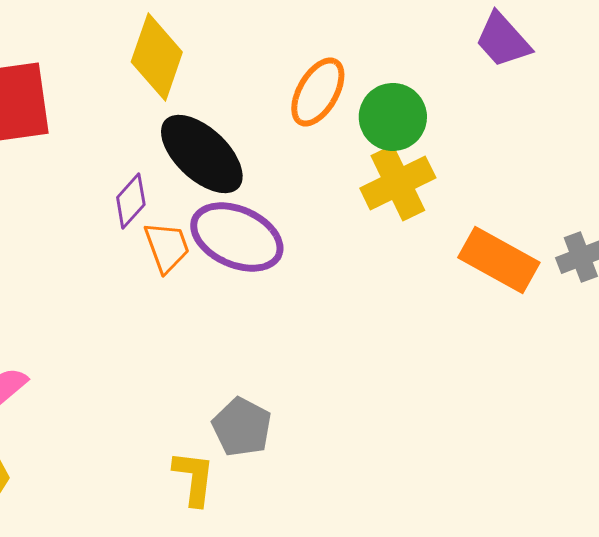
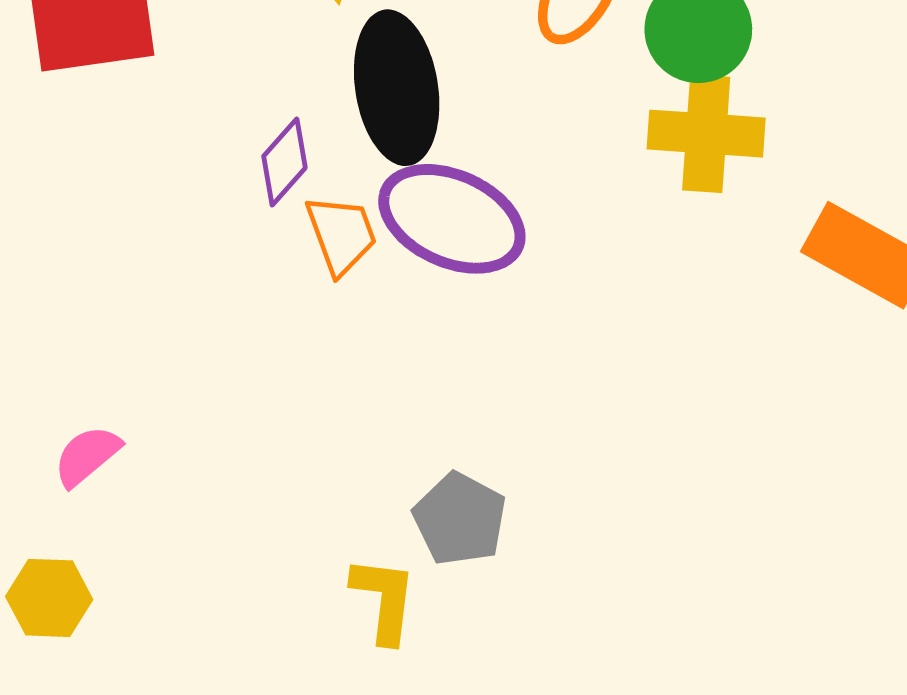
black ellipse: (202, 154) -> (397, 88), turned 38
yellow cross: (398, 183) -> (706, 134), turned 30

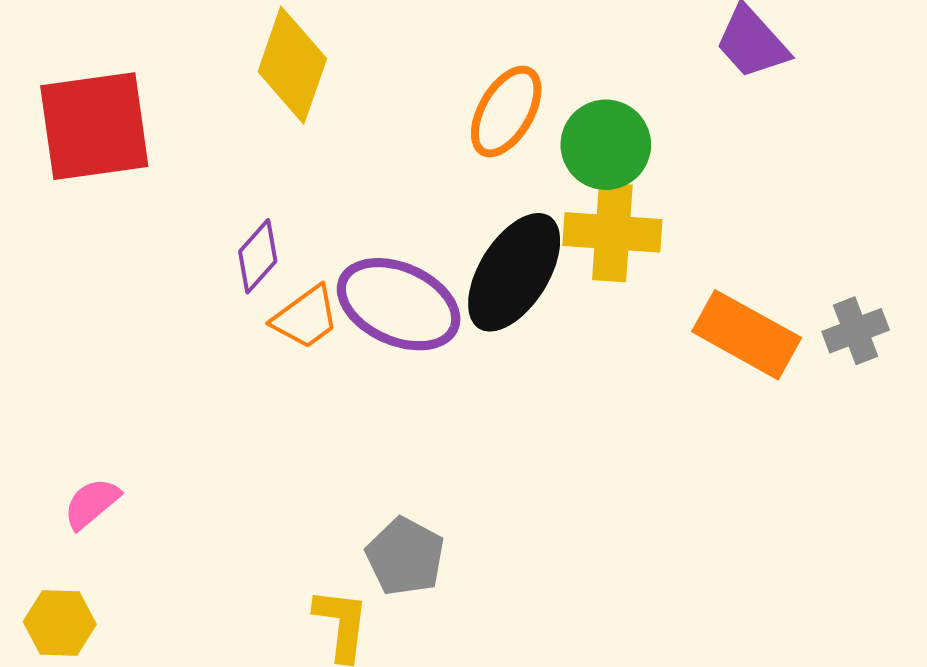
black ellipse: (397, 88) -> (514, 272), moved, turned 41
orange trapezoid: (341, 235) -> (306, 317), turned 74

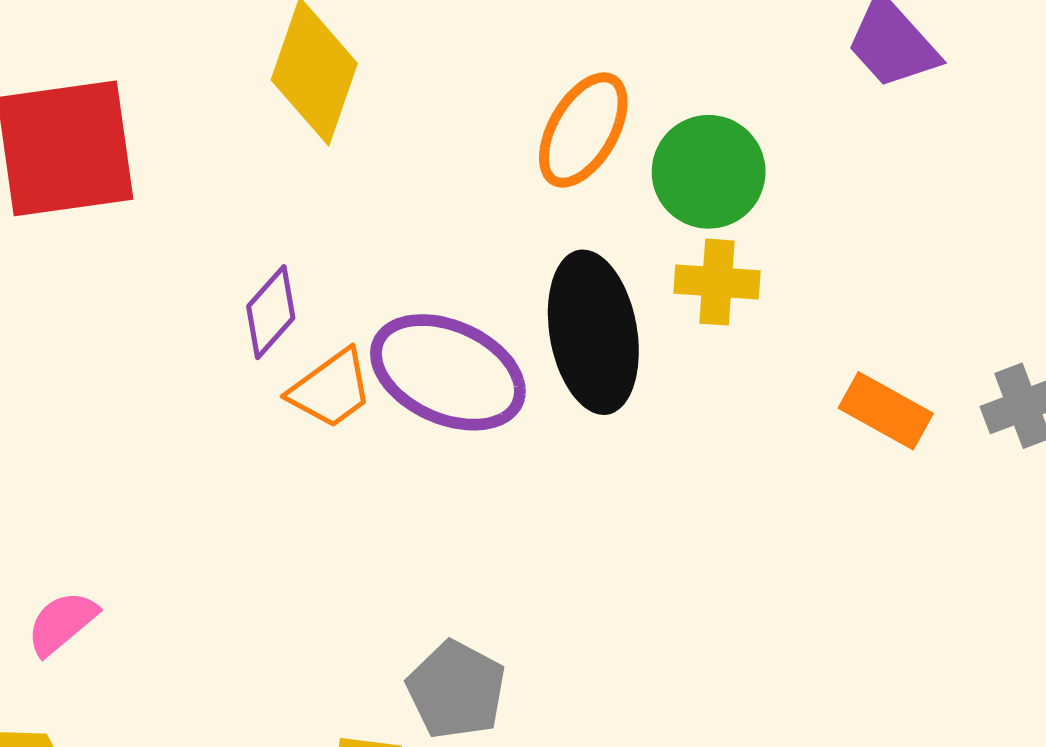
yellow cross: (612, 232) -> (717, 282), size x0.7
black ellipse: (514, 272) -> (593, 332), turned -42
orange rectangle: (747, 335) -> (886, 411), size x0.7

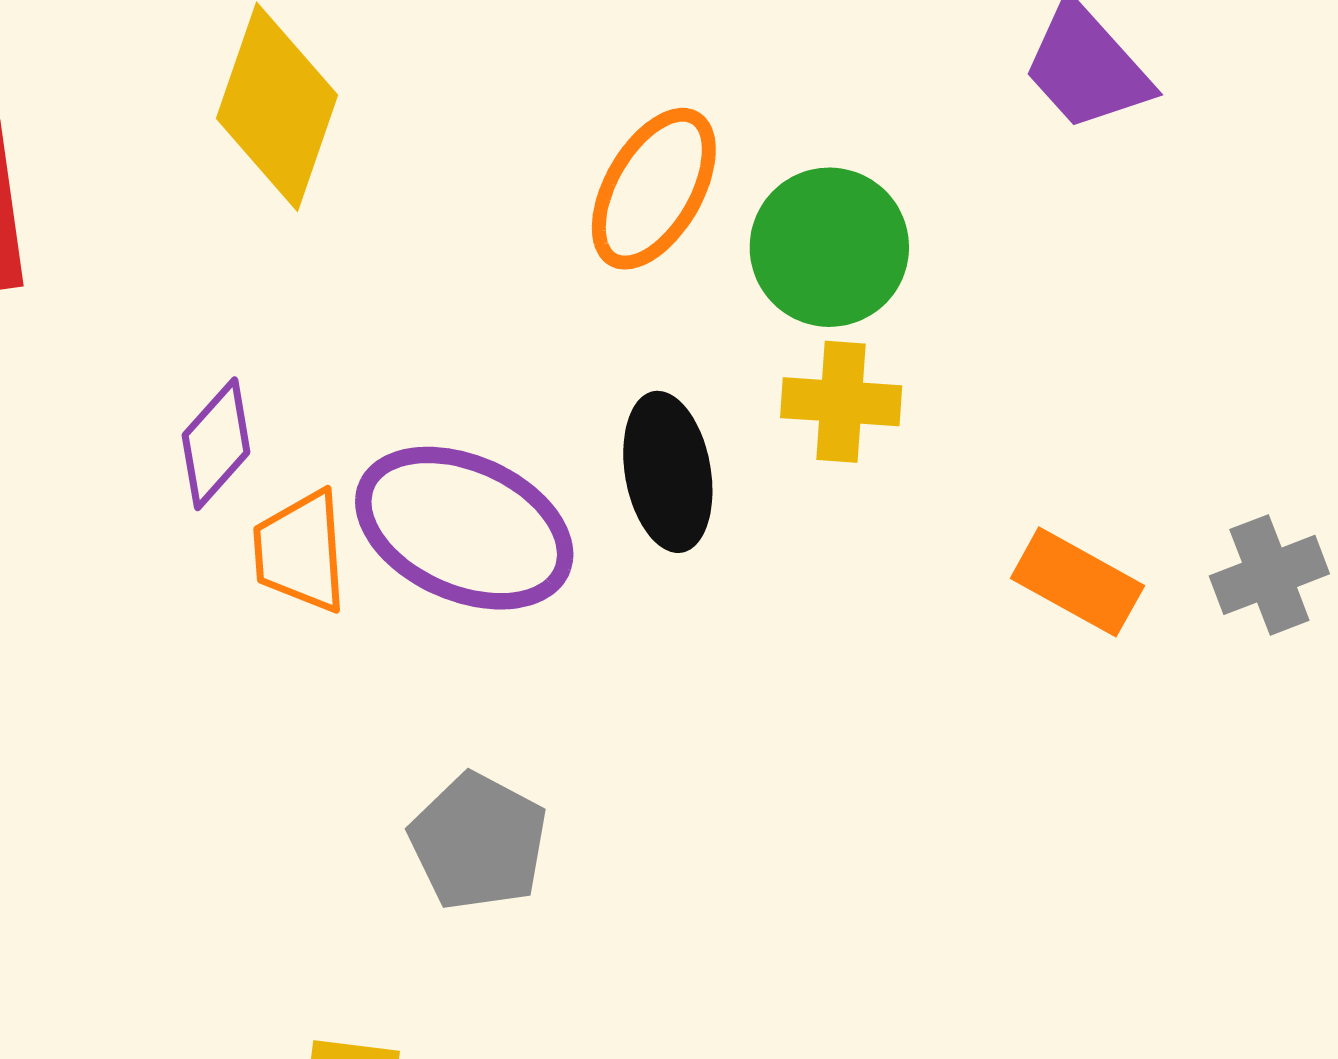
black ellipse: (593, 332) -> (668, 472), size x0.7
orange trapezoid: (331, 389) -> (300, 552), turned 122
gray pentagon: (456, 690) -> (478, 842), moved

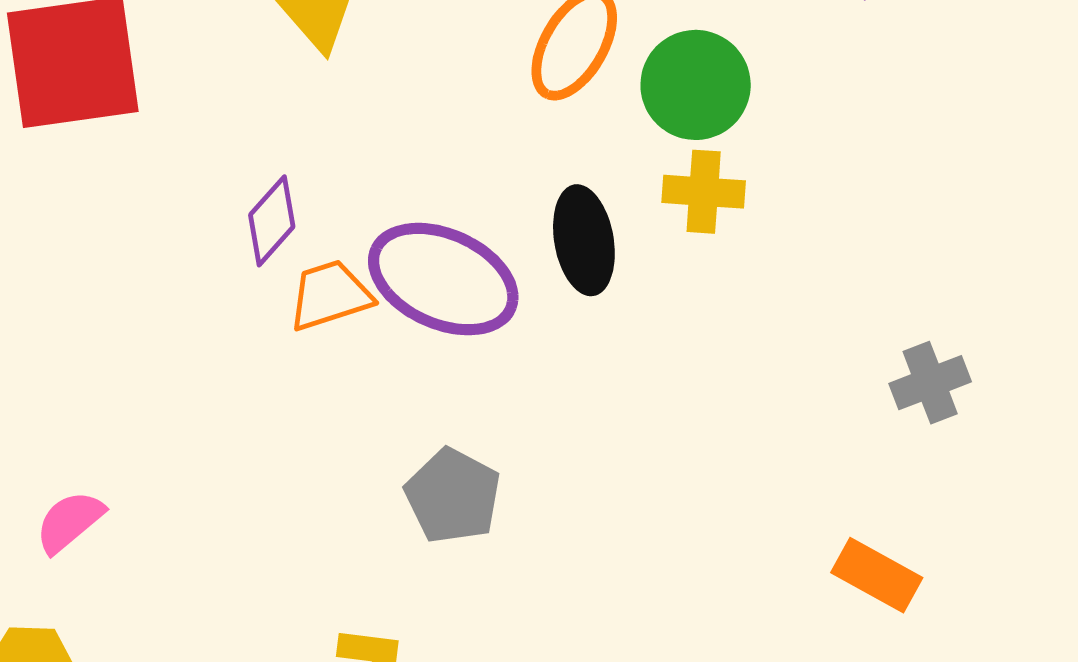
orange trapezoid: (300, 552) -> (330, 295), turned 76
gray cross: (1269, 575) -> (930, 383), moved
orange rectangle: (1077, 582) -> (877, 575), moved

